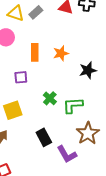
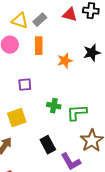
orange rectangle: (35, 52) -> (39, 46), moved
black star: (88, 70) -> (92, 53), moved
green cross: (50, 98) -> (54, 106), turned -32

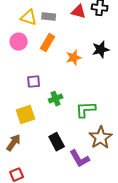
gray rectangle: (40, 20) -> (49, 17), turned 48
orange rectangle: (39, 46) -> (48, 43), turned 30
green cross: (54, 106) -> (56, 99), moved, turned -32

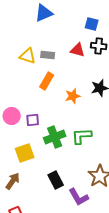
pink circle: (19, 42) -> (12, 116), moved
green cross: (56, 99) -> (55, 137), size x1.5
green L-shape: (86, 110) -> (82, 136), moved

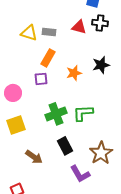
purple square: (33, 120) -> (41, 79), moved
yellow square: (25, 153) -> (16, 125), moved
black rectangle: (56, 180) -> (65, 146), moved
brown arrow: (13, 181) -> (34, 157), moved, turned 90

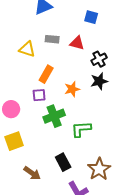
black cross: (100, 23) -> (99, 59), moved, turned -35
gray rectangle: (49, 32) -> (52, 39), moved
green cross: (56, 114) -> (54, 116), moved

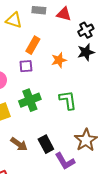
green cross: (54, 116) -> (30, 100), moved
green L-shape: (81, 129) -> (68, 100), turned 85
black rectangle: (63, 162) -> (46, 144), moved

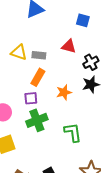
gray rectangle: (39, 10) -> (39, 55), moved
green cross: (30, 100) -> (37, 120), moved

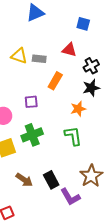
orange rectangle: (38, 77) -> (55, 81), moved
orange star: (64, 92) -> (78, 109), moved
green cross: (37, 120) -> (32, 135), moved

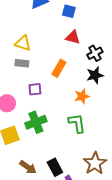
blue square: (83, 24) -> (69, 11), moved
gray rectangle: (39, 59) -> (22, 63), moved

